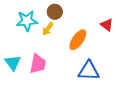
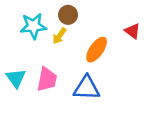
blue triangle: (89, 71) -> (87, 88), moved

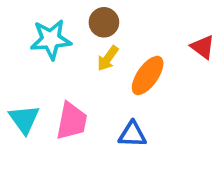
yellow arrow: (59, 36) -> (108, 58), moved
blue triangle: (87, 88) -> (132, 134), size x0.7

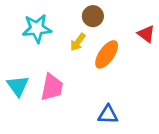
brown circle: (104, 22) -> (93, 16), moved
blue triangle: (132, 134) -> (108, 115), moved

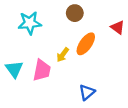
yellow arrow: (78, 42) -> (63, 55), moved
blue triangle: (108, 115) -> (87, 92), turned -42

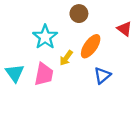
cyan star: (30, 23) -> (45, 37), moved, turned -30
blue triangle: (87, 92) -> (102, 75), moved

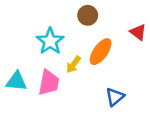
cyan triangle: (15, 73) -> (17, 81), turned -48
blue triangle: (102, 75) -> (115, 97), moved

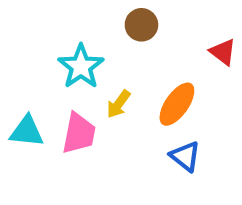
orange ellipse: (101, 52) -> (177, 104), moved
blue triangle: (115, 97) -> (185, 156), turned -42

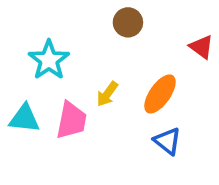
cyan star: (81, 67) -> (49, 60), moved

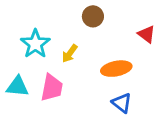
yellow arrow: (107, 94) -> (70, 53), moved
orange ellipse: (160, 94) -> (116, 69), turned 44

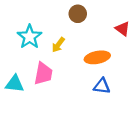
cyan triangle: (17, 86) -> (15, 84), moved
blue triangle: (122, 103) -> (102, 86), turned -30

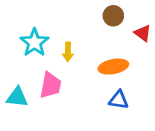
brown circle: (78, 14) -> (113, 16), moved
yellow arrow: (58, 45) -> (68, 52), turned -35

